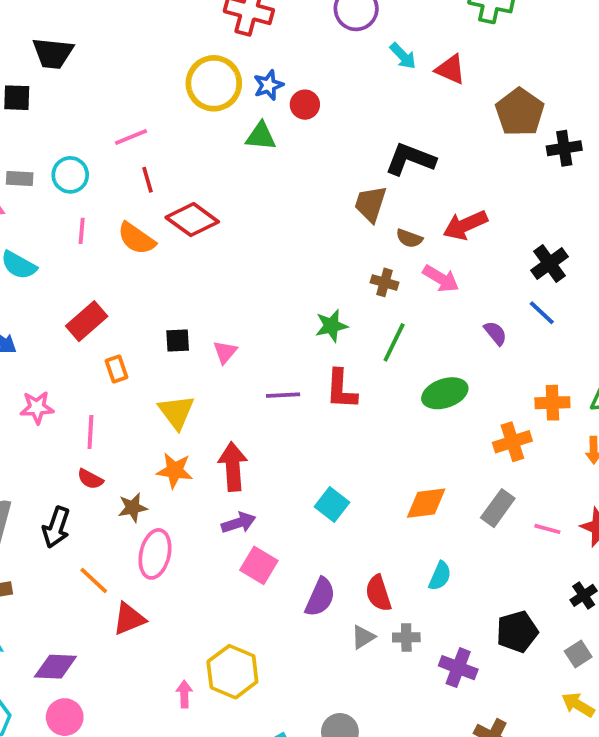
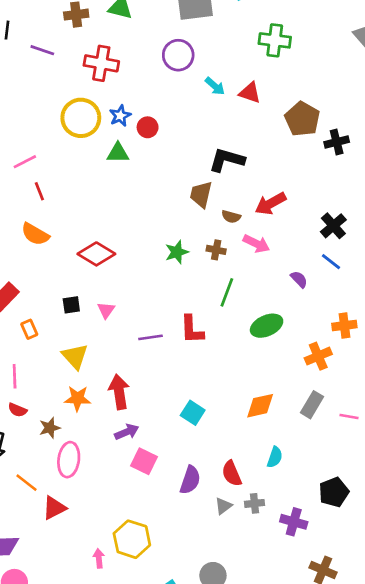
red diamond: (192, 220) -> (96, 254), moved
green star: (331, 326) -> (177, 252), moved

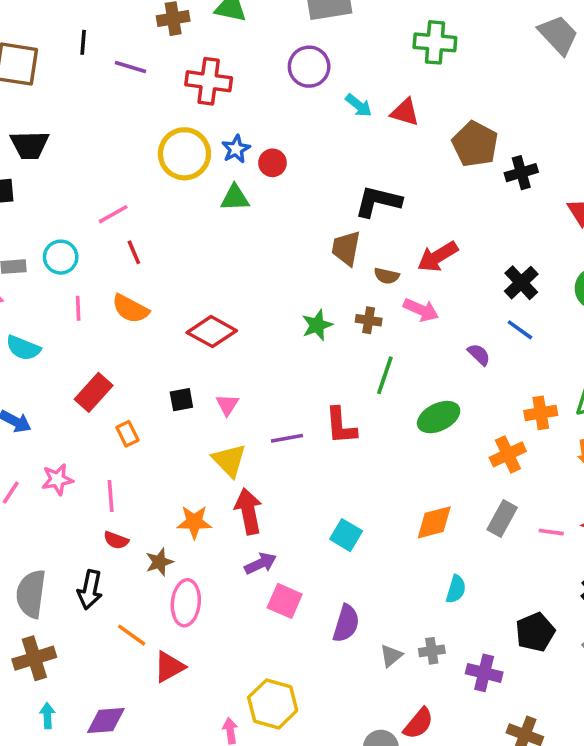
yellow triangle: (75, 356) -> (229, 460), moved
red semicircle: (232, 473) -> (418, 723), moved, turned -115

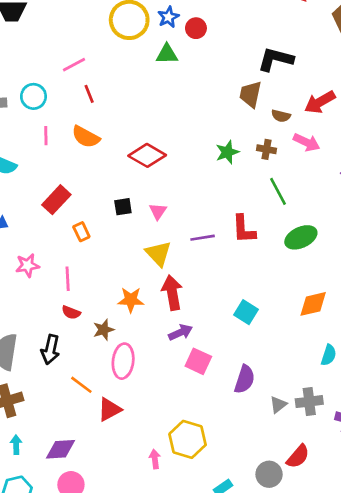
green line: (385, 375) -> (278, 191), turned -48
green ellipse: (439, 417) -> (301, 237), moved
gray cross: (432, 651) -> (309, 402), size x1.4

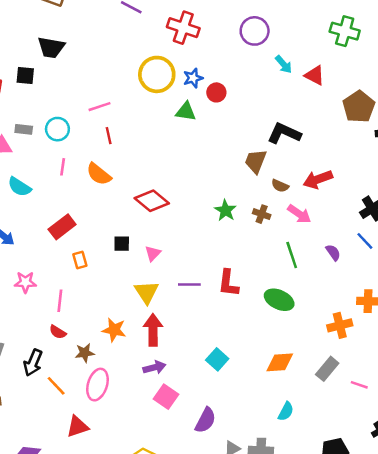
green star: (227, 152) -> (225, 210), turned -30
green line: (278, 191) -> (292, 255), moved
green ellipse: (301, 237) -> (279, 300), turned 40
orange line: (81, 385) -> (56, 386), moved

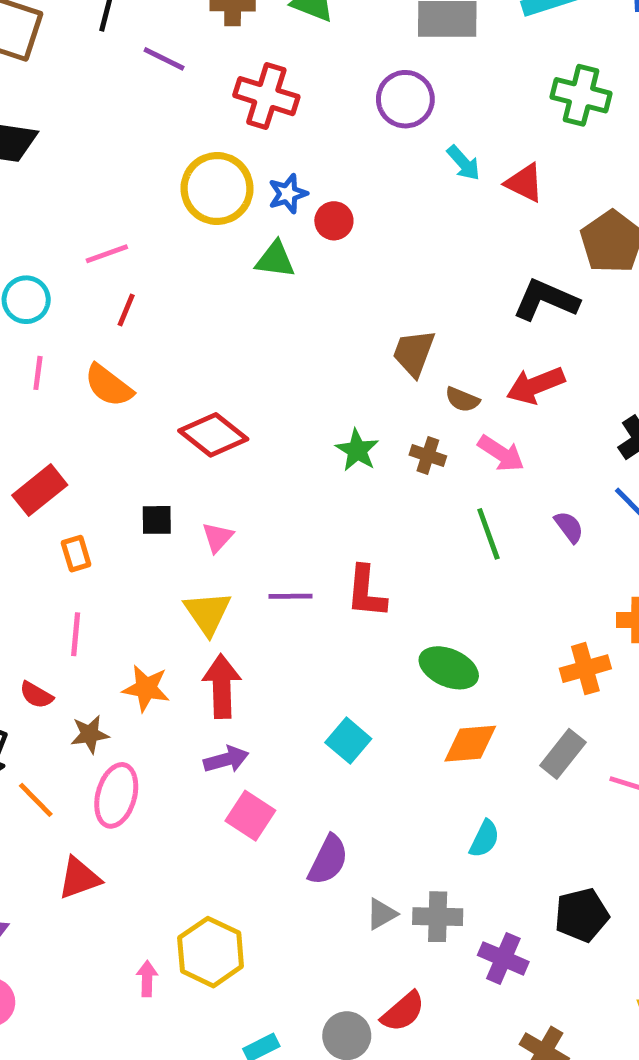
black L-shape: (284, 133) -> (546, 300), moved
red line: (109, 136) -> (126, 310), turned 36
green ellipse: (279, 300) -> (449, 668), moved
pink line: (60, 301) -> (76, 634), moved

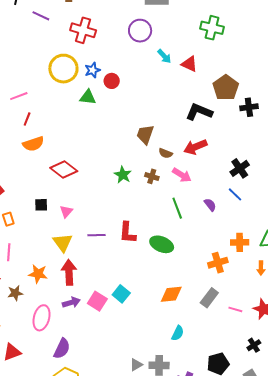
orange semicircle: (109, 386) -> (33, 144), moved, turned -55
green ellipse: (449, 668) -> (162, 244), moved
pink ellipse: (116, 795) -> (42, 318), moved
pink square: (250, 816) -> (97, 301), moved
purple semicircle: (328, 860) -> (62, 349), moved

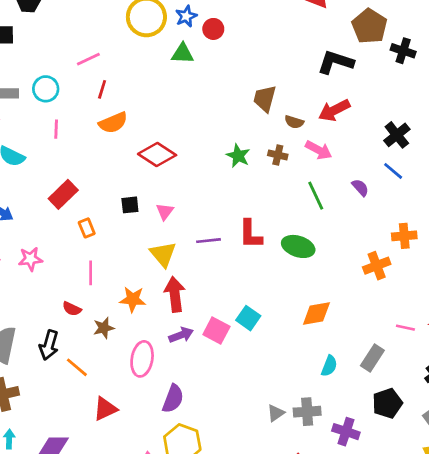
black cross: (249, 107) -> (403, 51), turned 30
gray rectangle: (209, 298) -> (372, 358), moved

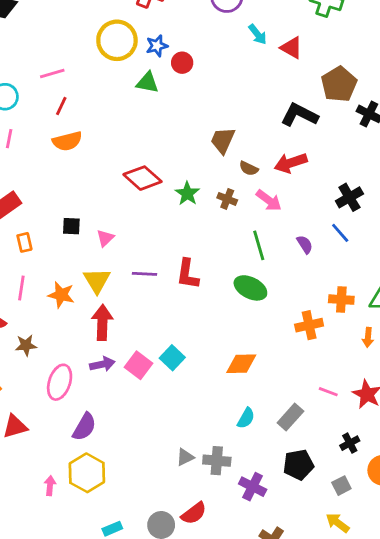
red diamond: (157, 155) -> (143, 178), moved
green ellipse: (298, 246) -> (250, 288), moved
orange star: (133, 299) -> (61, 295), moved

